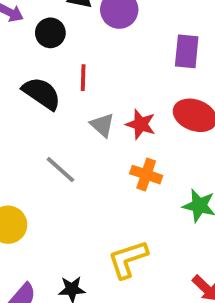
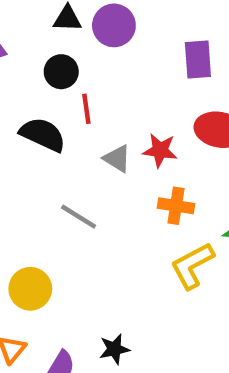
black circle: (50, 33) -> (61, 72), moved
yellow L-shape: (128, 259) -> (192, 266), moved

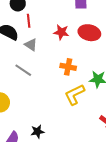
red star: (160, 150) -> (61, 32), moved
gray triangle: (117, 159) -> (31, 45), moved

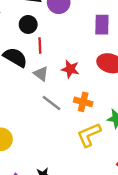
red star: (61, 32) -> (70, 69), moved
gray line: (23, 70) -> (51, 103), moved

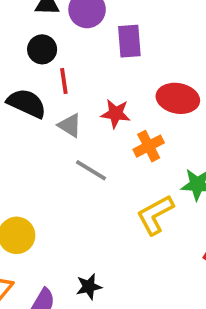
purple rectangle: (102, 25) -> (129, 41), moved
orange cross: (83, 102) -> (149, 146), moved, turned -36

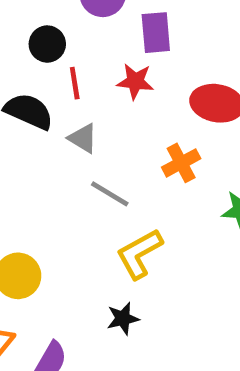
red star: (116, 114) -> (135, 81), moved
yellow L-shape: (155, 215) -> (139, 254), moved
black star: (89, 287) -> (123, 319), moved

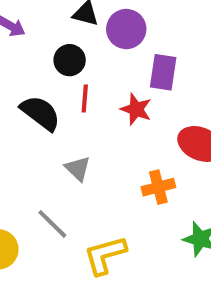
gray triangle: (83, 138) -> (78, 169), moved
gray line: (110, 194) -> (52, 224), moved

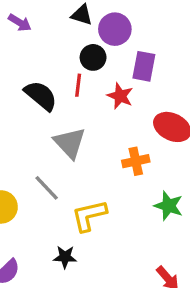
black circle: (70, 60) -> (93, 57), moved
gray triangle: (78, 169) -> (70, 143), size x1.5

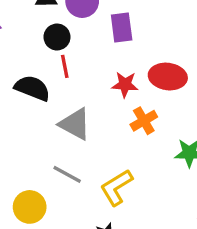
black circle: (93, 57) -> (57, 37), moved
red star: (120, 96) -> (125, 85), moved

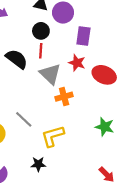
red star: (125, 85) -> (77, 63), moved
orange cross: (144, 121) -> (64, 97), moved
gray triangle: (75, 124) -> (50, 74), moved

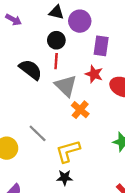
orange cross: (64, 97) -> (80, 110), turned -35
black star: (38, 164) -> (65, 178), moved

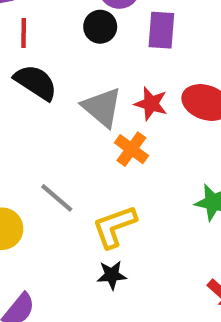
black circle: (56, 40) -> (100, 27), moved
red line: (56, 61) -> (24, 33), moved
red star: (94, 74) -> (151, 104), moved

